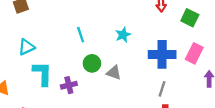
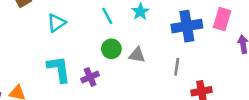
cyan line: (81, 35) -> (107, 16), moved
cyan triangle: (26, 47) -> (56, 23), moved
gray line: (162, 89) -> (177, 67), moved

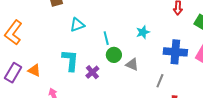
cyan line: (107, 16) -> (106, 38), moved
purple cross: (90, 77) -> (92, 72), turned -32

